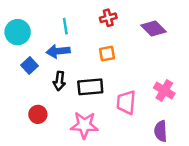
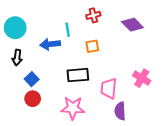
cyan line: (65, 26) -> (68, 30), moved
blue square: (30, 65) -> (32, 79), moved
black arrow: (59, 81) -> (17, 58), moved
purple semicircle: (161, 131) -> (120, 111), moved

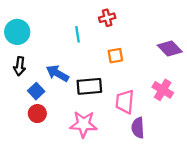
purple diamond: (132, 25) -> (170, 48), moved
blue arrow: (50, 44) -> (57, 73), moved, turned 36
orange square: (92, 46) -> (115, 56), moved

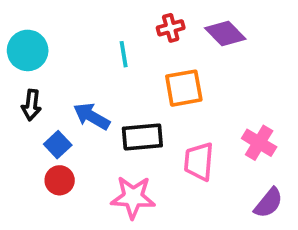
purple diamond: (170, 48) -> (225, 34), moved
orange square: (115, 56) -> (184, 88), size x1.5
purple semicircle: (138, 128) -> (269, 203), moved, turned -138

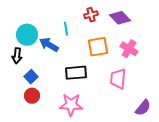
cyan circle: (28, 50) -> (27, 35), moved
blue arrow: (92, 116) -> (49, 45), moved
pink cross: (259, 143) -> (129, 49), moved
pink trapezoid: (199, 161) -> (118, 79), moved

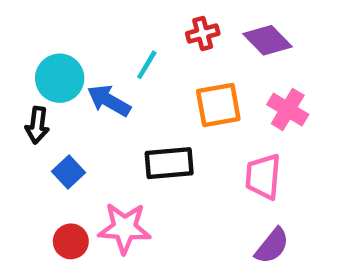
cyan line: (66, 29) -> (147, 65), turned 40
red circle: (32, 96) -> (71, 241), moved
pink star: (71, 105) -> (124, 228), moved
purple semicircle: (143, 108) -> (272, 246), moved

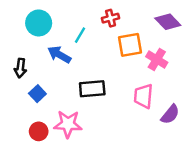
purple diamond: (268, 40) -> (168, 22), moved
cyan circle: (60, 78) -> (39, 23), moved
orange square: (218, 105) -> (130, 45), moved
purple semicircle: (272, 246) -> (170, 114), moved

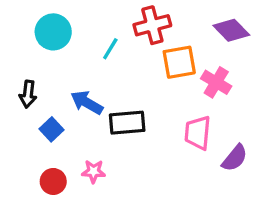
red cross: (111, 18) -> (152, 25), size x1.5
blue arrow: (59, 55) -> (87, 102), moved
pink star: (68, 124) -> (94, 171), size x0.6

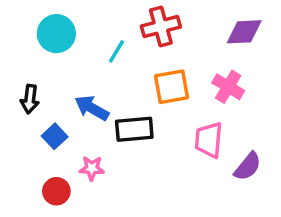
purple diamond: (231, 30) -> (244, 32), turned -48
orange square: (179, 62) -> (171, 87), moved
pink star: (94, 171) -> (92, 168), moved

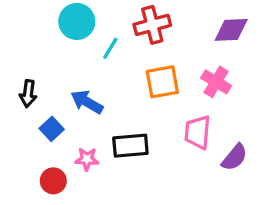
cyan circle: (56, 34) -> (77, 21), moved
black rectangle: (134, 129) -> (130, 146), moved

